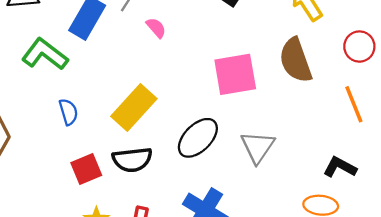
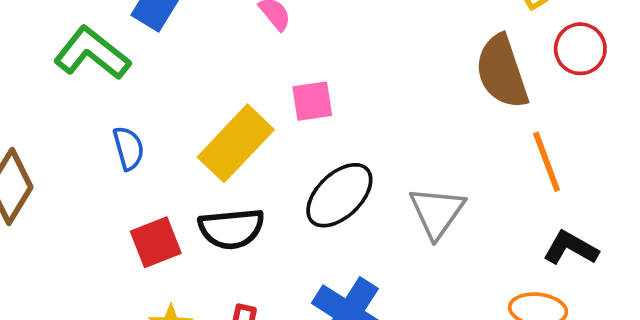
red circle: (359, 47) -> (580, 49), moved
pink square: (235, 74) -> (312, 101), moved, size x0.6
orange line: (354, 104) -> (547, 162), moved

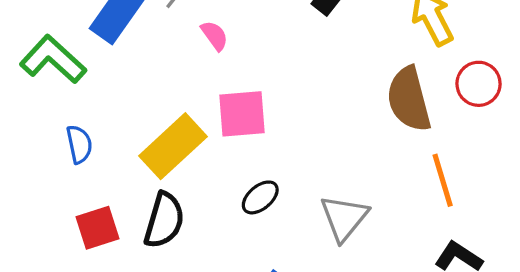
pink square: (312, 101) -> (242, 114), size x1.4
black ellipse: (339, 195) -> (260, 197), size x0.6
black semicircle: (231, 229) -> (164, 220), turned -72

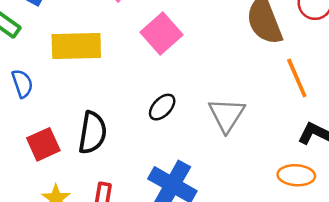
pink square: (242, 114) -> (162, 33), moved, turned -30
yellow rectangle: (173, 146) -> (76, 46), moved, turned 48

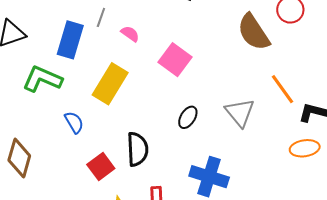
yellow rectangle: (76, 46) -> (110, 84), turned -45
orange line: (297, 78) -> (282, 89), moved

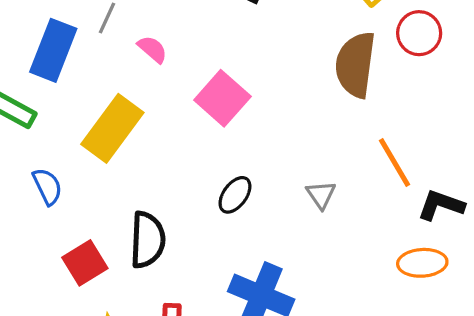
brown semicircle: (254, 32) -> (355, 65), turned 36
gray triangle: (240, 113) -> (321, 195), size x0.6

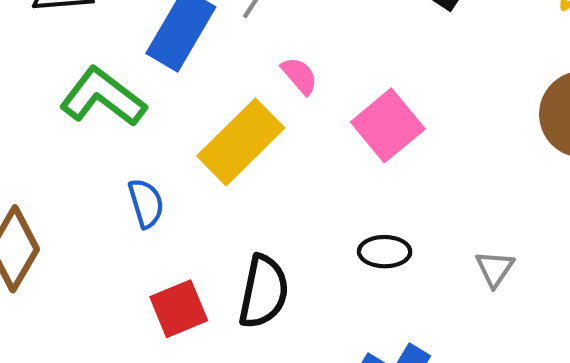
pink semicircle: (152, 49) -> (300, 76), moved
black ellipse: (235, 195) -> (385, 252), turned 45

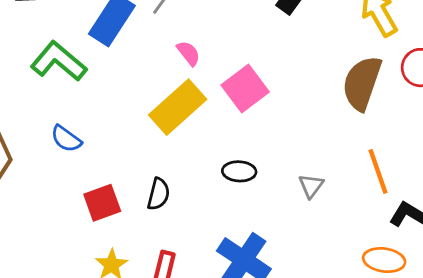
yellow rectangle: (241, 142) -> (178, 107), moved
blue semicircle: (146, 203) -> (66, 139), moved, turned 140
black semicircle: (264, 292) -> (158, 194), size x0.7

